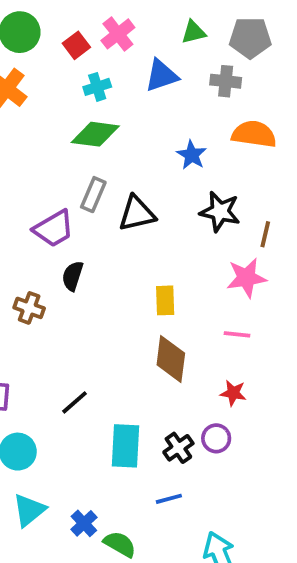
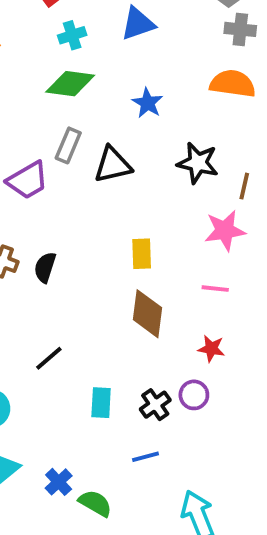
gray cross: (226, 81) -> (240, 29), moved
blue star: (192, 155) -> (148, 103), moved
black semicircle: (73, 276) -> (45, 267), moved
cyan rectangle: (125, 446) -> (101, 403), size x0.7

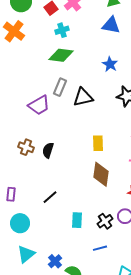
blue triangle: (138, 24) -> (111, 25), moved, turned 30
blue star: (148, 103) -> (110, 64), moved

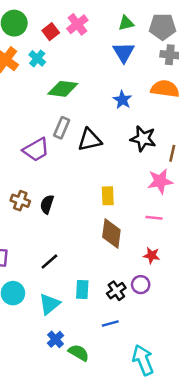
blue triangle: (111, 25) -> (124, 52), turned 48
cyan cross: (62, 30) -> (37, 58), moved, turned -32
cyan triangle: (26, 254) -> (49, 304), moved

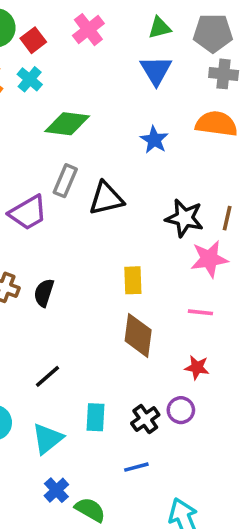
red square: (51, 32) -> (33, 40), moved
black star: (143, 139) -> (184, 218), moved

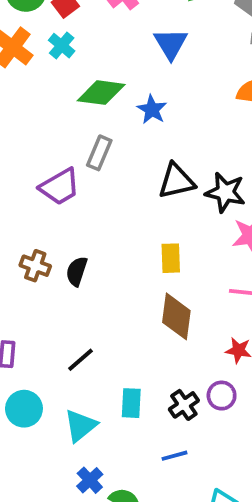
blue triangle: (156, 70) -> (171, 44), moved
blue star: (154, 140) -> (152, 110), moved
black triangle: (106, 198) -> (176, 181), moved

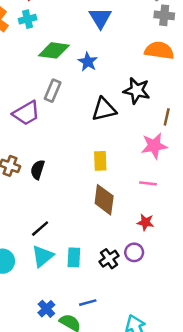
cyan cross: (62, 46) -> (28, 19), turned 36
black star: (225, 192) -> (137, 91), moved
cyan triangle: (80, 426) -> (43, 256), moved
blue line: (175, 456) -> (88, 303), moved

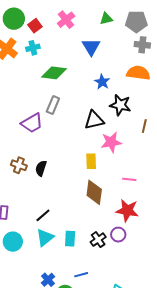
blue star: (88, 62) -> (102, 82), moved
pink star: (154, 146) -> (111, 142), moved
red star: (145, 222) -> (127, 210), size x1.6

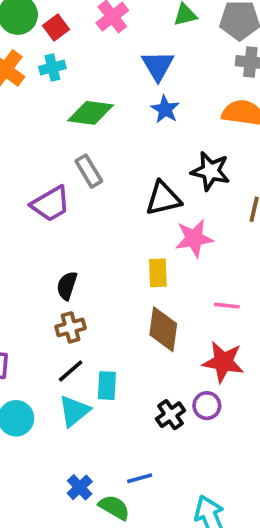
blue star: (102, 82) -> (165, 109), moved
gray rectangle: (53, 105) -> (89, 171), turned -54
brown cross: (19, 165) -> (71, 327), moved, turned -35
cyan rectangle: (70, 239) -> (107, 386), moved

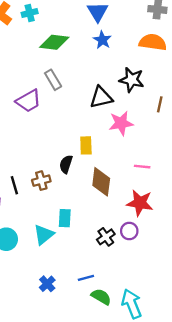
yellow rectangle: (158, 273) -> (86, 145), moved
black semicircle: (67, 286) -> (66, 164), moved
black line: (71, 371) -> (14, 185), moved, turned -66
green semicircle: (114, 507) -> (101, 297), moved

